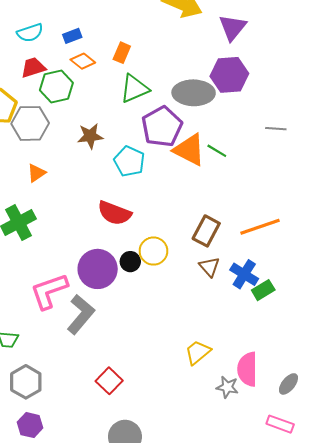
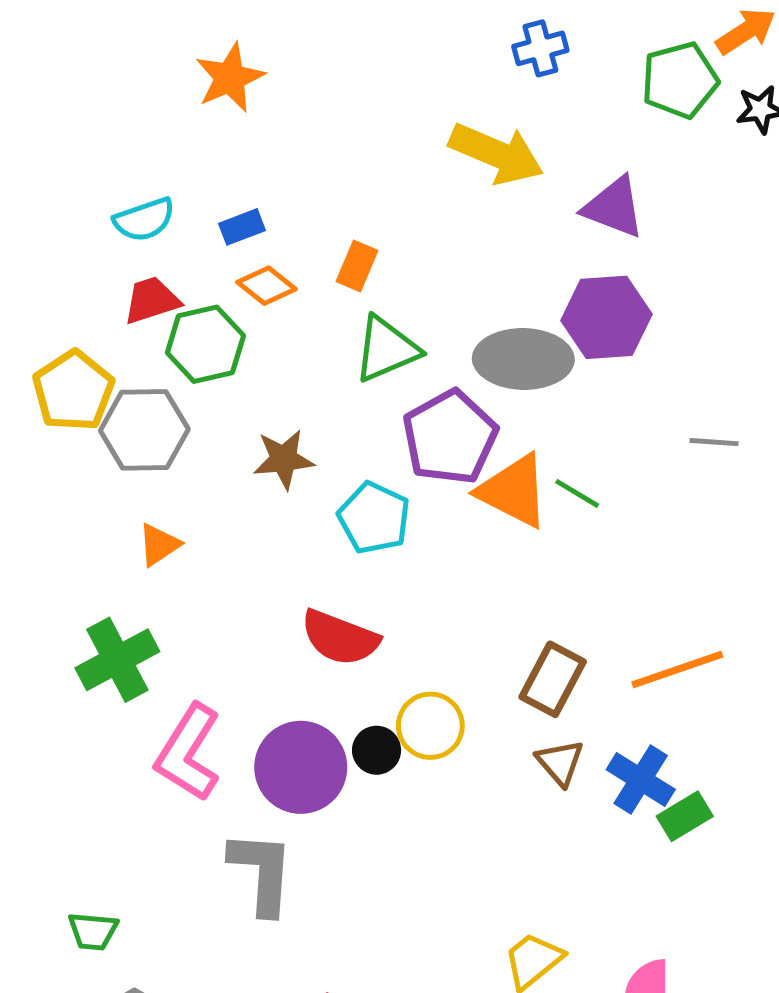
purple triangle: (233, 27) -> (614, 207), turned -48
pink L-shape: (49, 291) -> (188, 753), moved, turned -39
gray L-shape: (81, 314) -> (262, 872), turned -36

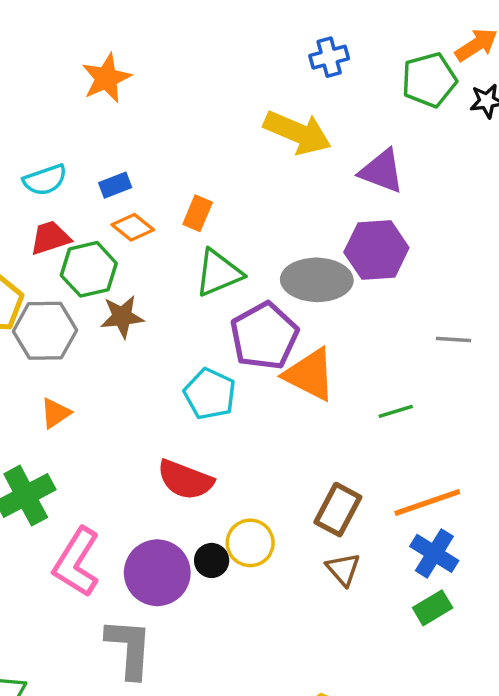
brown star: (284, 459) -> (122, 317), moved
green line: (577, 493) -> (396, 411), moved, turned -48
blue cross: (641, 780) -> (434, 553), moved

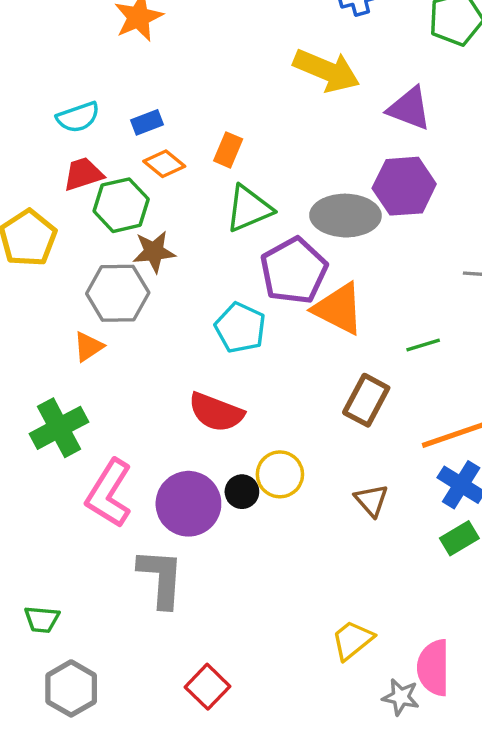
gray hexagon: (45, 331) -> (118, 293), moved
brown rectangle: (338, 510) -> (366, 400), moved

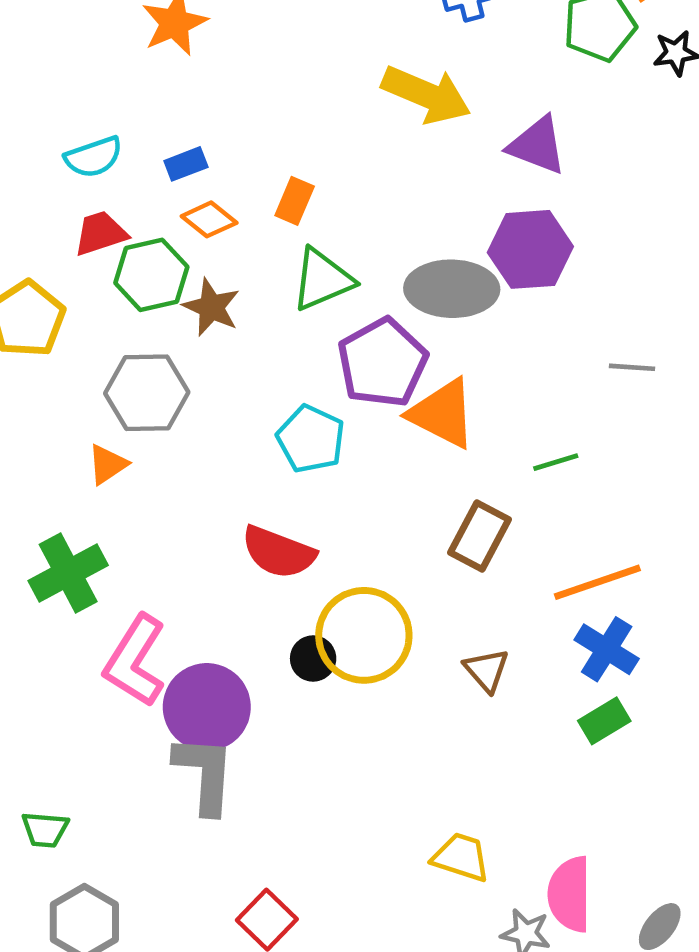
brown star: (154, 252) -> (211, 307), moved, turned 30
yellow circle: (280, 474) -> (364, 635), size x1.5
purple circle: (188, 504) -> (207, 707), moved
yellow trapezoid: (352, 640) -> (461, 857), turned 57

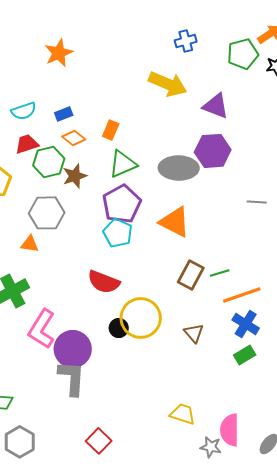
brown star: (211, 307) -> (75, 176), turned 30
purple pentagon: (382, 363) -> (122, 204), moved
green line: (556, 462) -> (220, 273), moved
orange triangle: (107, 464) -> (30, 244), turned 42

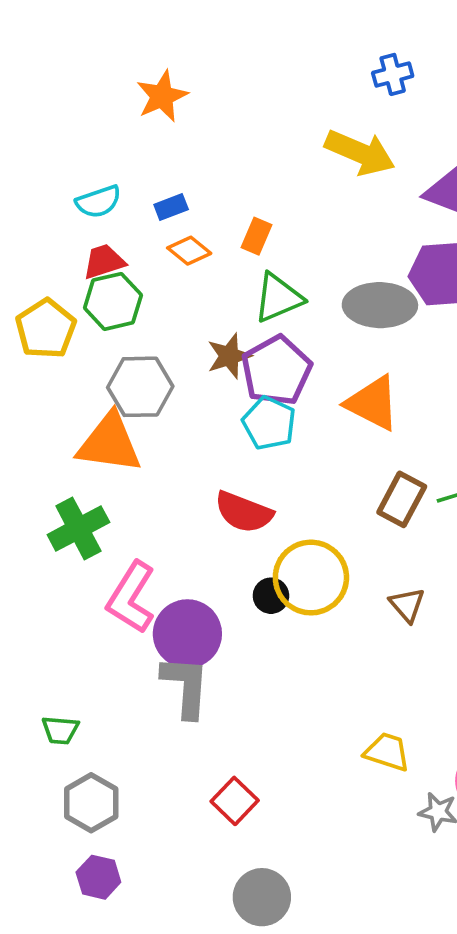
green hexagon: (49, 162) -> (113, 301), moved
brown star: (75, 176) -> (229, 356), moved
orange triangle: (30, 244) -> (109, 443), size x2.0

